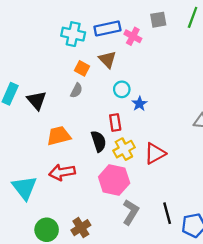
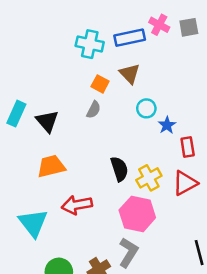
pink cross: (133, 36) -> (159, 25), moved
red rectangle: (115, 123) -> (188, 147), moved
orange trapezoid: (59, 136) -> (51, 166), moved
gray L-shape: (131, 212) -> (128, 253), moved

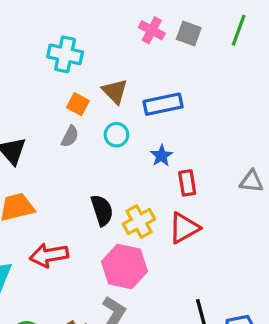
gray square: (189, 27) -> (189, 33), turned 30
blue rectangle: (130, 38) -> (163, 104), moved
cyan circle: (146, 108) -> (116, 135), moved

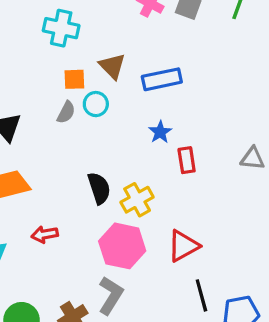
orange square: (78, 104) -> (74, 79), turned -30
cyan circle: (116, 135) -> (96, 104), moved
red triangle: (184, 228) -> (183, 246), moved
red arrow: (49, 255) -> (45, 234), size x0.7

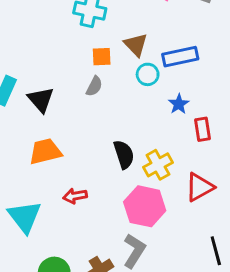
cyan circle: (96, 104) -> (148, 74), moved
red triangle: (183, 246) -> (199, 187), moved

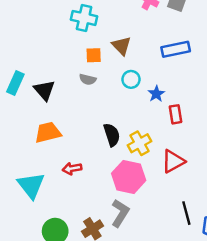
blue rectangle: (180, 57) -> (176, 49), moved
cyan circle: (148, 74) -> (131, 79), moved
gray semicircle: (94, 86) -> (88, 79), turned 77

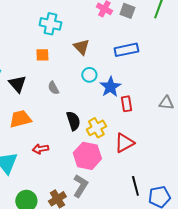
orange square: (94, 55) -> (42, 55), moved
gray semicircle: (88, 79) -> (53, 88), moved, turned 48
blue star: (156, 94) -> (110, 87), size x1.5

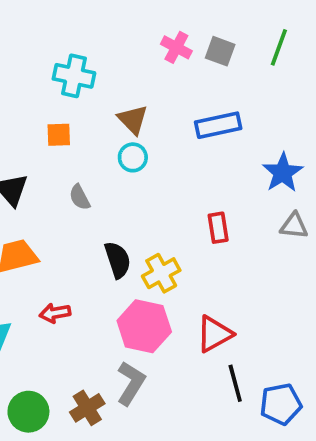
cyan circle: (89, 75) -> (133, 157), moved
blue star: (110, 87) -> (283, 173), moved
red triangle: (124, 143) -> (214, 334), moved

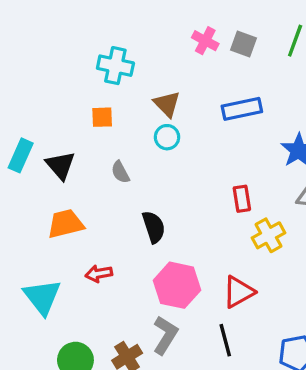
yellow cross: (161, 273) -> (268, 235), moved
black line: (235, 383) -> (225, 340), moved

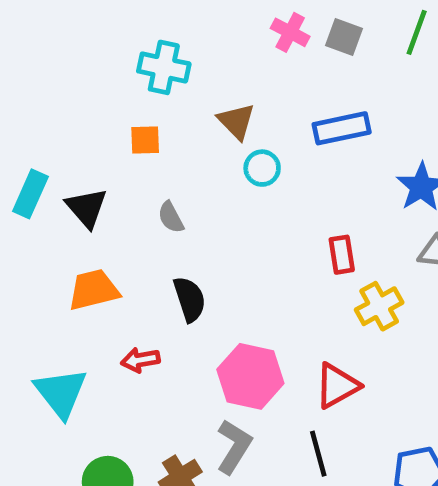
cyan circle: (167, 137) -> (262, 168), moved
black semicircle: (154, 227) -> (190, 299), moved

